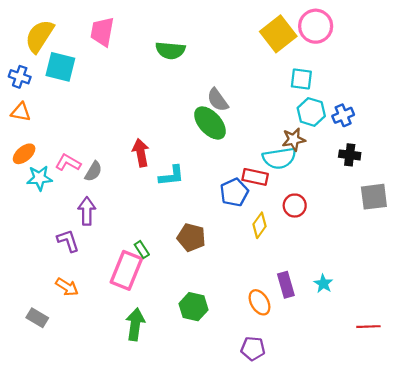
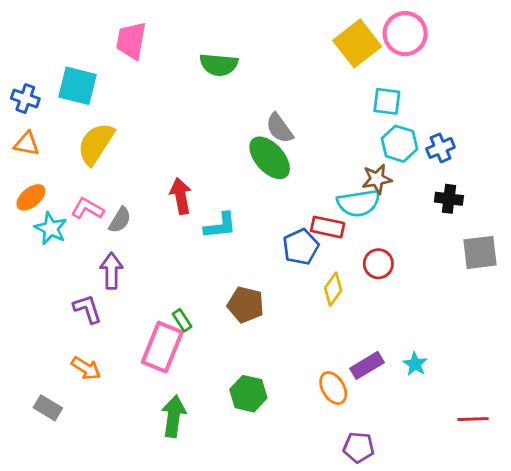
yellow semicircle: (39, 36) -> (96, 144), moved
cyan star: (39, 178) -> (51, 228), turned 30
purple rectangle: (286, 285) -> (367, 365), turned 75
purple pentagon: (253, 349) -> (359, 447), moved

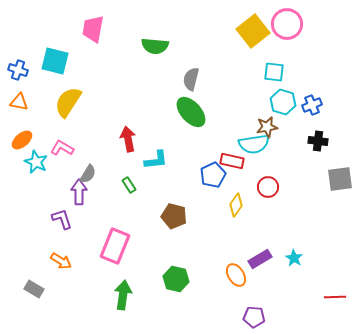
gray semicircle: (280, 128) -> (191, 79), moved, turned 50
gray semicircle: (120, 220) -> (88, 174), moved
green rectangle: (182, 320) -> (129, 185), moved

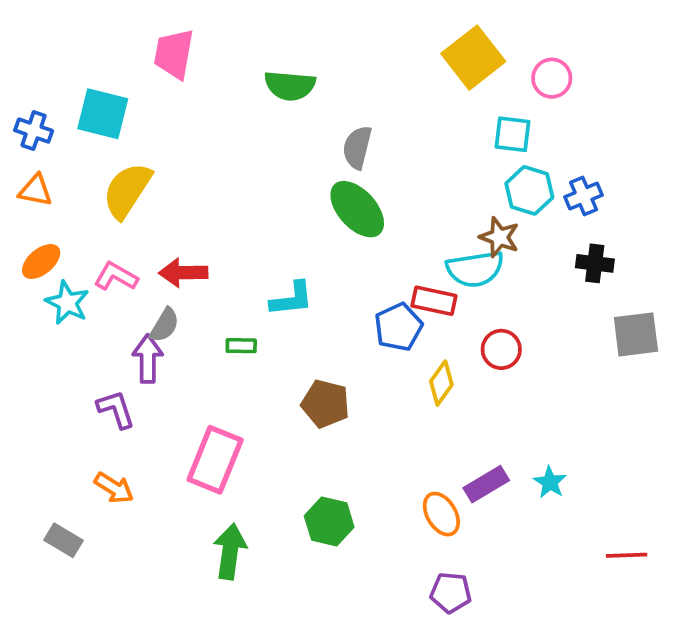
pink circle: (287, 24) -> (552, 78), moved, size x0.7
brown star: (267, 127) -> (499, 237), turned 30
red arrow: (128, 139) -> (183, 273), moved, turned -80
green rectangle: (129, 185) -> (241, 346), turned -56
purple pentagon: (254, 317) -> (451, 593), moved

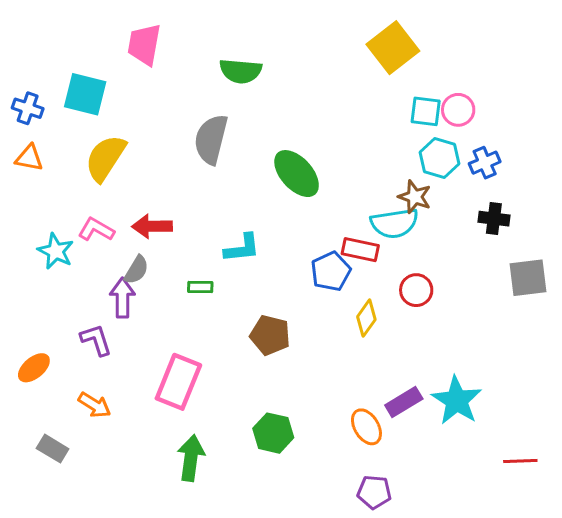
pink circle: (552, 78) -> (458, 110), moved
gray semicircle: (357, 147) -> (211, 139), moved, size x1.4
orange ellipse: (41, 261) -> (34, 368), moved
cyan star: (550, 482) -> (457, 400), size x1.8

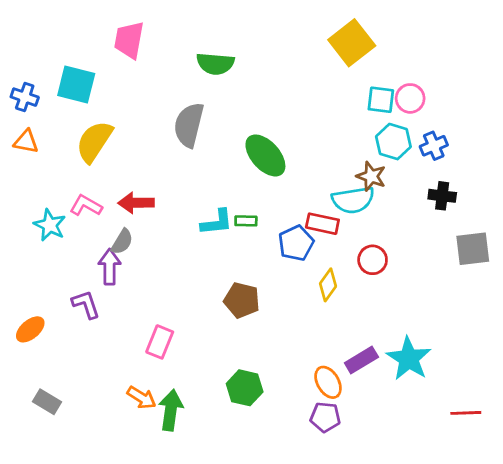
green rectangle: (200, 287) -> (246, 221), moved
pink rectangle: (178, 382) -> (160, 342), size x0.7
orange arrow: (95, 405) -> (142, 398), moved
purple pentagon: (374, 492) -> (325, 417), moved

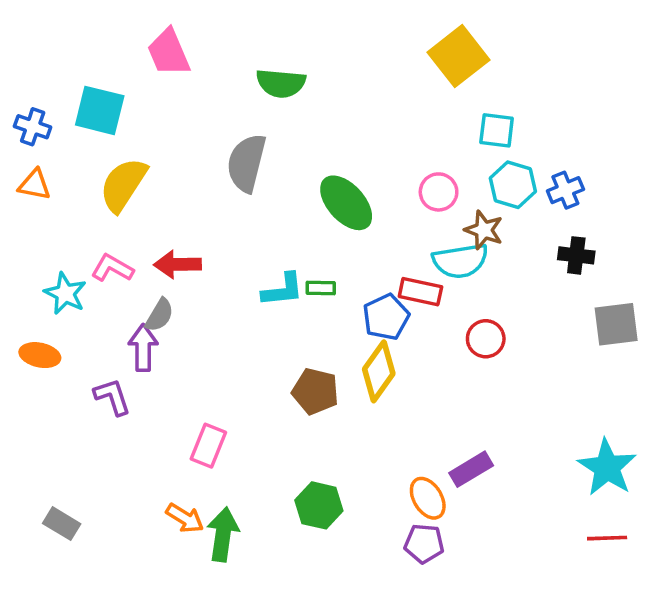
pink trapezoid: (129, 40) -> (169, 52), turned -33
pink circle: (410, 98) -> (439, 192), moved
yellow diamond: (328, 285) -> (379, 371), moved, size x1.4
orange ellipse: (30, 329) -> (40, 355), moved, turned 52
cyan star: (409, 359) -> (607, 467), moved

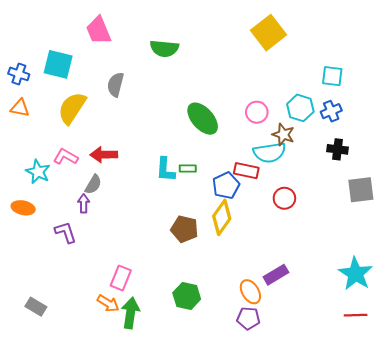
cyan square: (497, 130) -> (332, 76), moved
gray semicircle: (246, 163) -> (116, 85), moved, size x0.7
cyan L-shape: (283, 290) -> (165, 170), turned 100
purple arrow: (143, 348) -> (84, 204), size x0.7
pink rectangle: (208, 446) -> (121, 278), moved

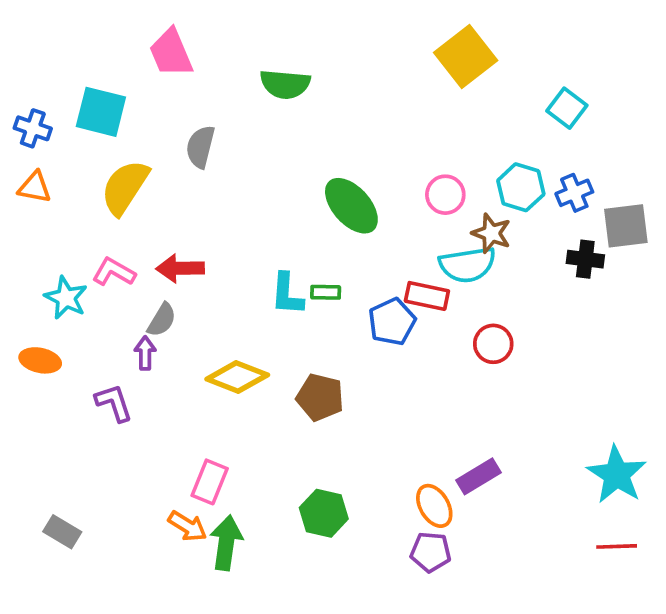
cyan square: (332, 76) -> (567, 108), moved, turned 30
gray square: (361, 190) -> (626, 226), moved
yellow diamond: (222, 217) -> (237, 377), moved, turned 76

